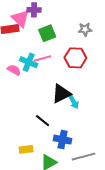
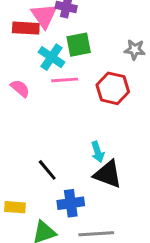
cyan cross: (29, 62) -> (52, 57), moved
black triangle: (61, 94) -> (108, 174), moved, turned 35
blue cross: (63, 140) -> (71, 203), turned -30

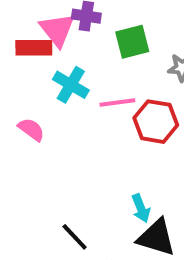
green square: (79, 45) -> (132, 42), moved
pink line: (65, 80) -> (117, 102), moved

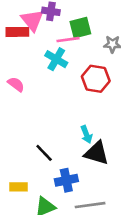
cyan cross: (71, 85) -> (56, 59), moved
pink line: (117, 102) -> (68, 40), moved

